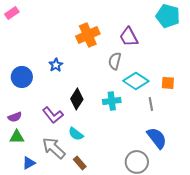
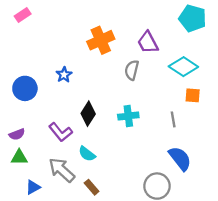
pink rectangle: (12, 13) -> (23, 15), moved
cyan diamond: (136, 81) -> (183, 67), moved

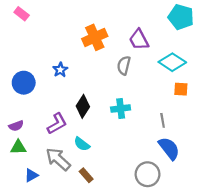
pink rectangle: (23, 15) -> (22, 14), turned 72
gray line: (173, 119) -> (163, 120), moved
purple L-shape: (61, 132) -> (57, 124), turned -80

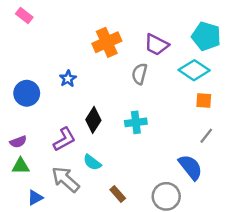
cyan pentagon: (181, 17) -> (206, 36), moved
purple trapezoid: (139, 40) -> (157, 45), turned -35
gray line: (163, 120) -> (206, 136), moved, turned 48
brown rectangle: (86, 175) -> (118, 194), moved

